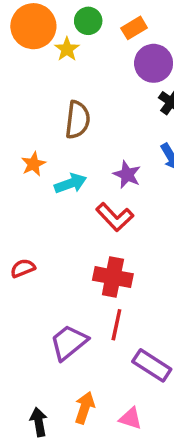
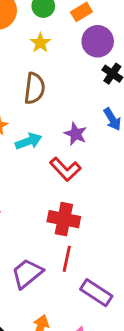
yellow star: (67, 49) -> (40, 43), moved

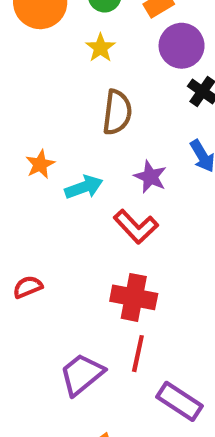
brown semicircle: (34, 88) -> (117, 112), moved

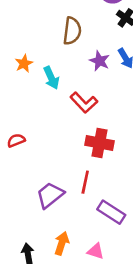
purple star: (150, 177) -> (100, 61), moved
cyan arrow: (84, 187) -> (51, 78), turned 85
red cross: (134, 297) -> (100, 143), moved

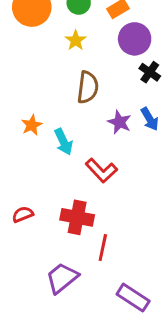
red cross: (100, 143) -> (77, 217), moved
red line: (85, 182) -> (103, 248), moved

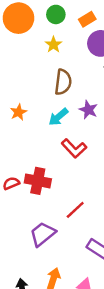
cyan arrow: (64, 142) -> (58, 117), moved, turned 75
red cross: (77, 217) -> (38, 181), moved
red line: (103, 248) -> (75, 210), turned 35

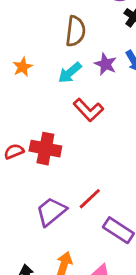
red line: (75, 210) -> (90, 199), moved

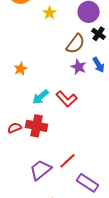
brown semicircle: (75, 31) -> (76, 44), moved, turned 30
cyan arrow: (70, 73) -> (41, 97), moved

